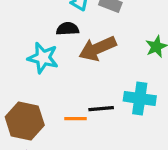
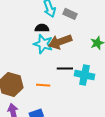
cyan star: (43, 58) -> (43, 44), moved
black line: (101, 109) -> (65, 68), moved

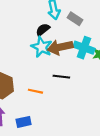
black semicircle: (42, 28) -> (43, 30), turned -48
cyan cross: (85, 75) -> (84, 48), moved

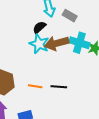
black line: (61, 77) -> (59, 87), moved

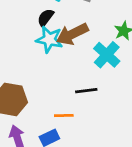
cyan cross: (79, 43) -> (107, 55), moved, turned 36
orange line: (35, 86) -> (64, 116), moved

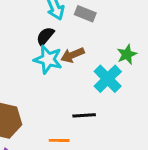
brown arrow: (72, 34) -> (72, 55), size x0.7

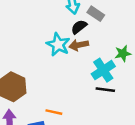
black semicircle: (45, 36) -> (79, 27), moved
black line: (84, 115) -> (105, 90), moved

